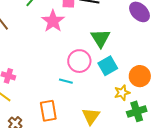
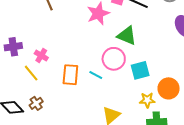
green triangle: (101, 38) -> (127, 36), moved, turned -50
orange rectangle: (48, 111) -> (70, 75), moved

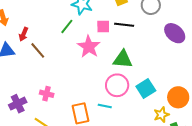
pink cross: (41, 56) -> (47, 94), moved

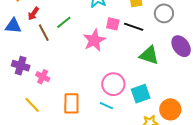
green line: (67, 26) -> (64, 22), moved
green triangle: (123, 59) -> (149, 55), moved
purple cross: (18, 104) -> (21, 66), moved, turned 30
cyan line: (105, 106) -> (106, 106), moved

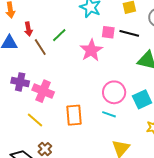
red arrow: (33, 14) -> (28, 29), turned -40
pink cross: (43, 77) -> (43, 91), size x1.5

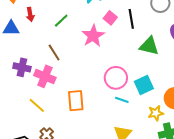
pink square: (108, 32) -> (110, 18), turned 32
black line: (129, 33) -> (131, 19), turned 66
brown line: (40, 47) -> (54, 53), moved
cyan line: (109, 114) -> (122, 100), moved

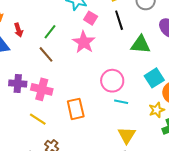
pink square: (110, 18) -> (91, 18), moved
brown line: (54, 53) -> (46, 54), moved
cyan square: (144, 85) -> (154, 78), moved

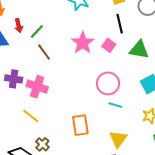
pink square: (91, 18) -> (109, 45), moved
green line: (50, 32) -> (37, 31), moved
orange rectangle: (76, 109) -> (80, 125), moved

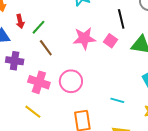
pink star: (83, 43) -> (84, 38), turned 30
purple cross: (14, 79) -> (15, 61), moved
pink circle: (108, 83) -> (71, 81), moved

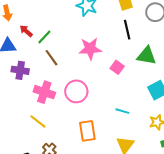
red arrow: (20, 21) -> (26, 31), turned 144
pink square: (111, 41) -> (117, 67), moved

